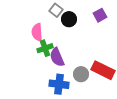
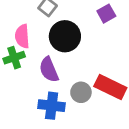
black circle: (69, 19) -> (65, 36), moved, size x1.5
green cross: (45, 48) -> (14, 58), moved

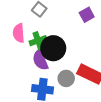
black circle: (65, 36) -> (53, 48), moved
green cross: (14, 58) -> (38, 41), moved

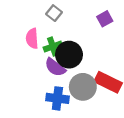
purple semicircle: (40, 60) -> (55, 67), turned -30
gray circle: (66, 78) -> (83, 87), size x1.5

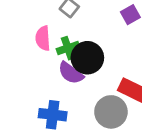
gray circle: (83, 87) -> (111, 112), moved
blue cross: (57, 98) -> (53, 115), moved

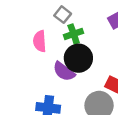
green cross: (68, 48) -> (74, 34), moved

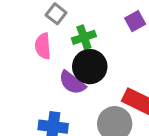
gray square: (63, 15) -> (56, 14), moved

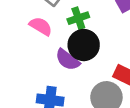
pink semicircle: (43, 46) -> (41, 26), turned 125

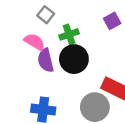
purple semicircle: (68, 60) -> (46, 60), moved, turned 40

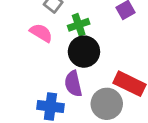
purple semicircle: (46, 60) -> (73, 84), moved

